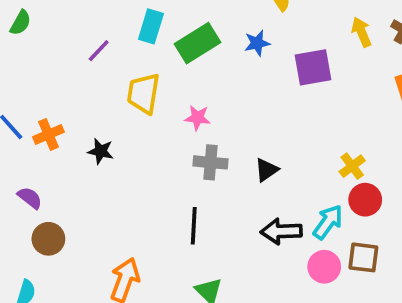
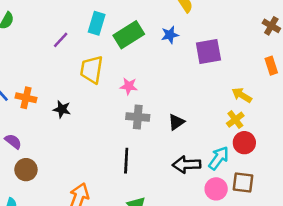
yellow arrow: (361, 32) -> (242, 95), moved, turned -36
orange cross: (48, 134) -> (26, 98), turned 36

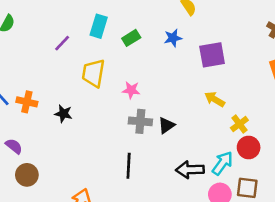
green rectangle: (129, 35) -> (131, 38), size x0.6
yellow arrow: (242, 95) -> (215, 99), moved
black triangle: (176, 122) -> (166, 125), moved

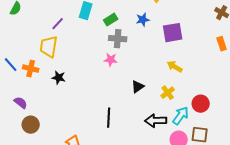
yellow trapezoid: (93, 73) -> (49, 47), moved
gray cross: (140, 121) -> (118, 39), moved
yellow cross: (239, 124) -> (168, 93), moved

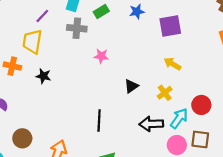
gray cross: (118, 39) -> (77, 28), moved
brown circle: (31, 125) -> (22, 138), moved

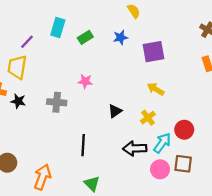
gray cross: (77, 28) -> (57, 102), moved
black star: (43, 76) -> (18, 101), moved

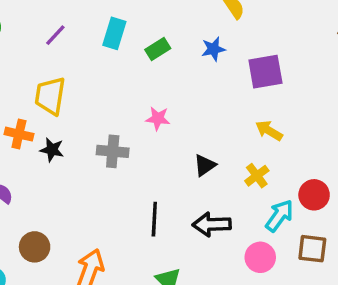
purple line: (27, 42) -> (55, 35), moved
black arrow: (135, 148) -> (212, 224), moved
pink circle: (160, 169) -> (260, 257), moved

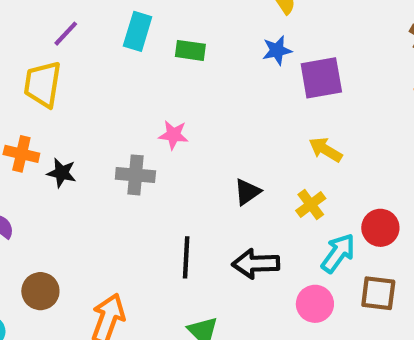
green rectangle: (158, 49) -> (190, 50), turned 40
blue star: (213, 49) -> (277, 50), moved
yellow trapezoid: (50, 96) -> (43, 84), moved
pink star: (158, 118) -> (173, 135), moved

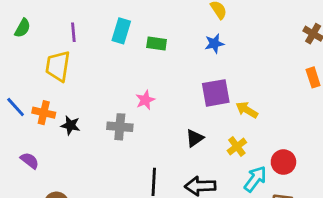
purple line: (66, 34) -> (73, 32), turned -48
purple square: (321, 78) -> (216, 93), moved
pink star: (173, 135) -> (145, 100), turned -30

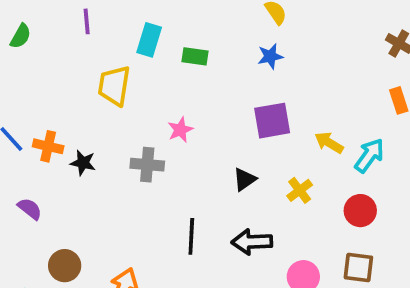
purple line: (73, 32) -> (87, 21), moved
yellow trapezoid: (58, 66) -> (114, 86), moved
yellow arrow: (247, 110) -> (329, 143), moved
cyan arrow: (255, 179) -> (369, 155), moved

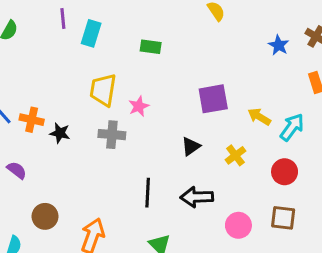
cyan rectangle: (149, 40) -> (91, 33), moved
blue star: (270, 56) -> (279, 45), moved, turned -30
yellow trapezoid: (114, 86) -> (103, 90), moved

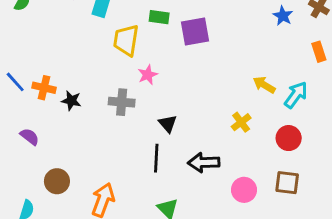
yellow trapezoid: (103, 90) -> (126, 40), moved
purple square: (213, 99) -> (195, 32), moved
black triangle: (191, 146) -> (168, 124), moved, turned -36

